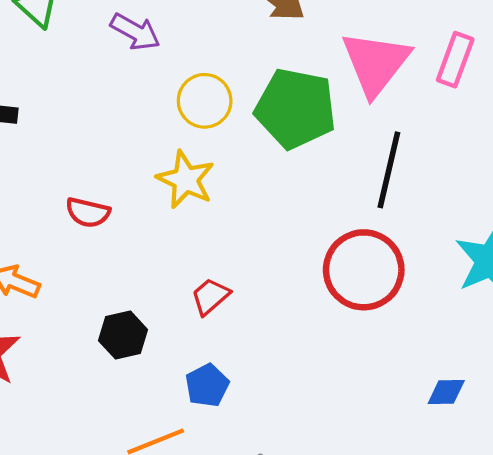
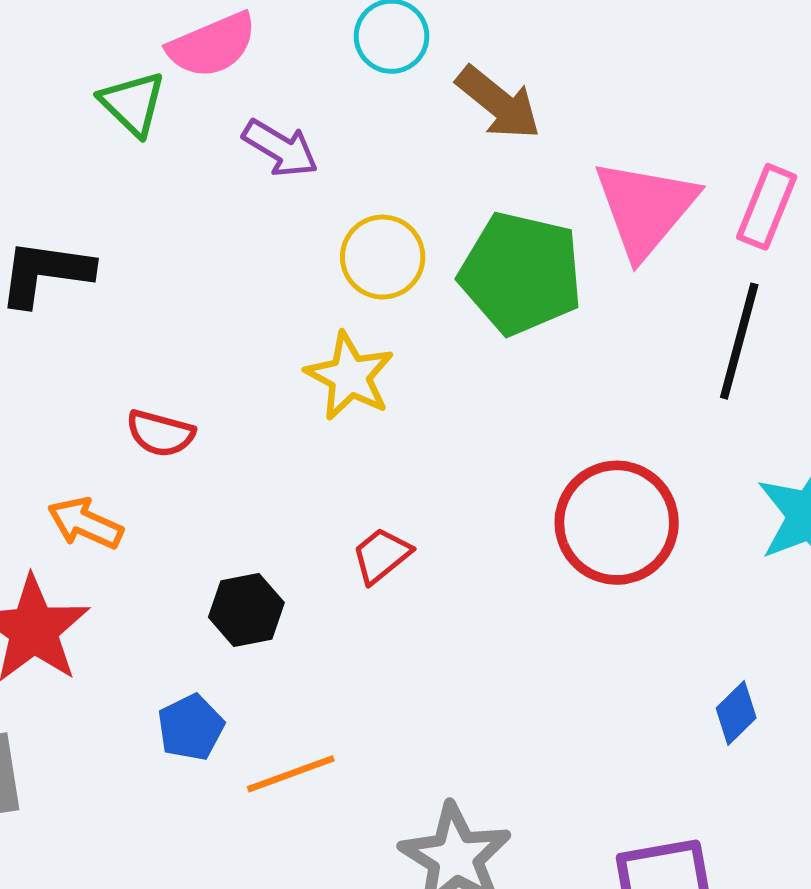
black line: (389, 170) -> (739, 341), moved
red semicircle: (88, 212) -> (160, 433), moved
blue pentagon: (207, 385) -> (191, 727), moved
blue diamond: (446, 392) -> (736, 713), turned -45

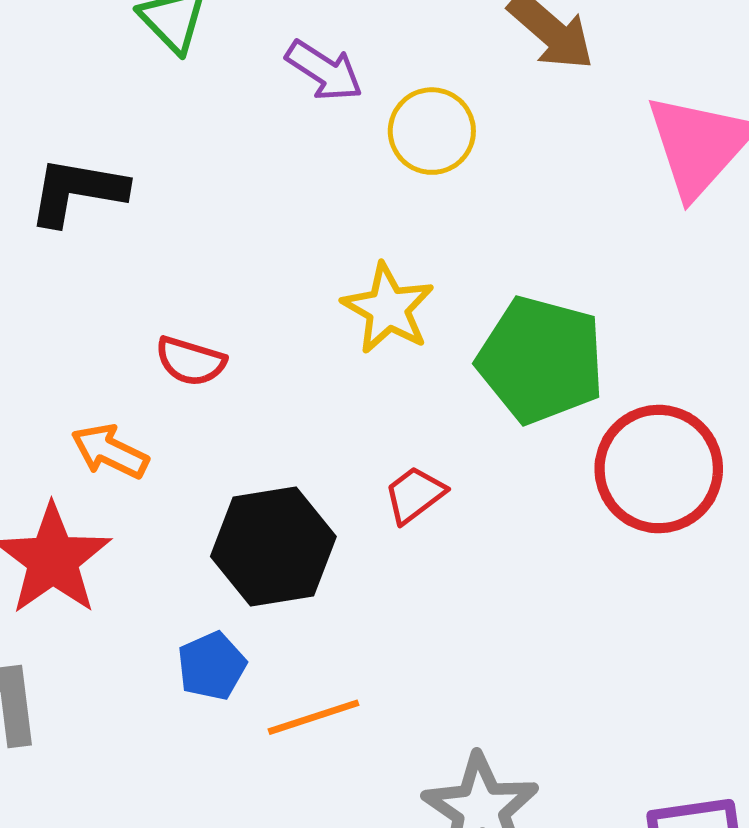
yellow circle: (383, 257) -> (432, 131), moved
green pentagon: (521, 273) -> (541, 360), moved
black hexagon: (246, 610) -> (273, 546), size x1.6

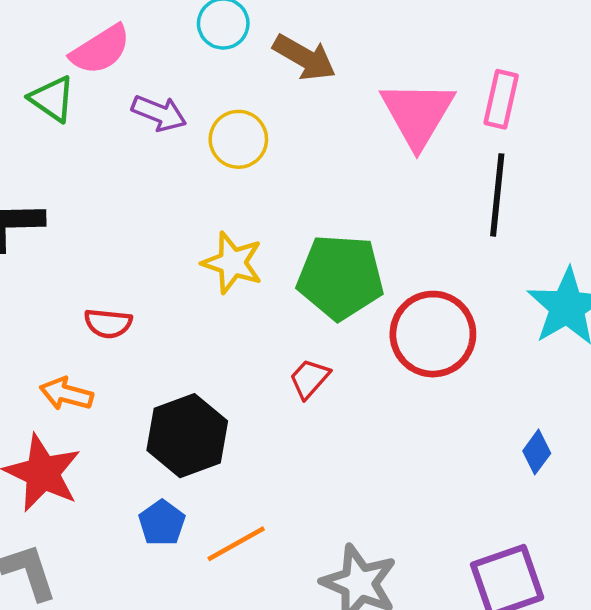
red trapezoid: (415, 495) -> (309, 379), moved

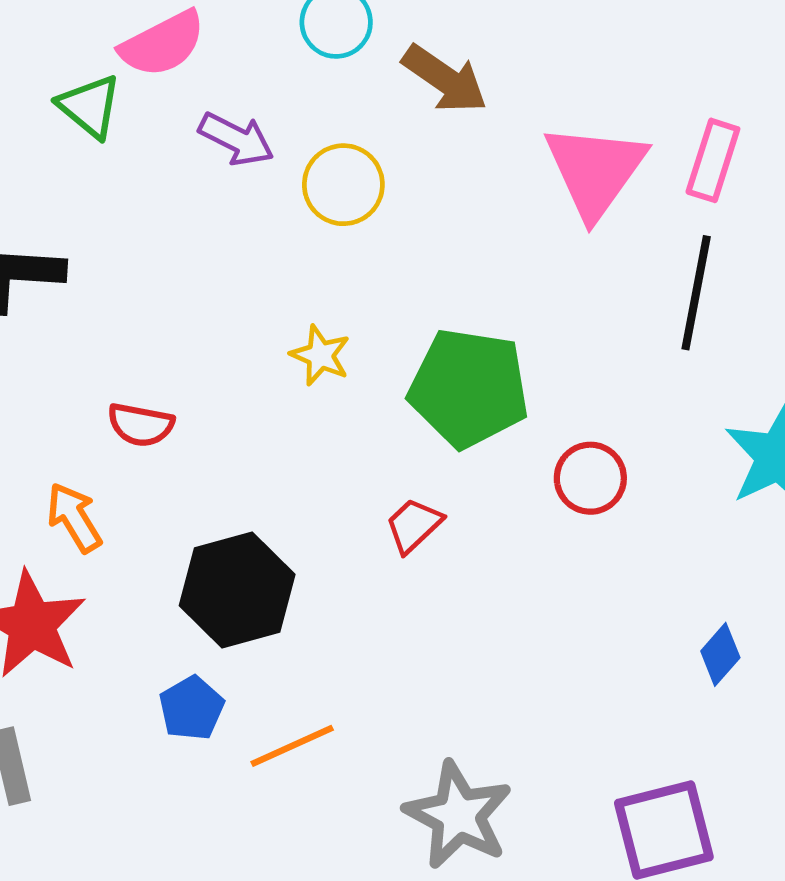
yellow star: (232, 263) -> (320, 355), size x0.7
red circle: (433, 334) -> (590, 478), size x0.6
orange arrow: (66, 394) -> (74, 518), turned 39

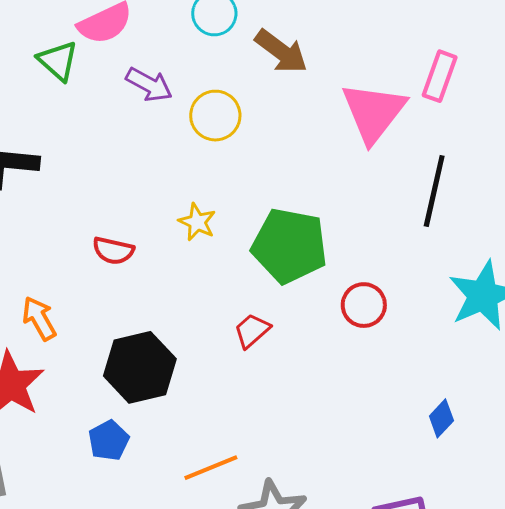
pink rectangle: (713, 160) -> (440, 76), moved
red semicircle: (141, 425) -> (113, 251), moved
orange line: (292, 746) -> (211, 468), moved

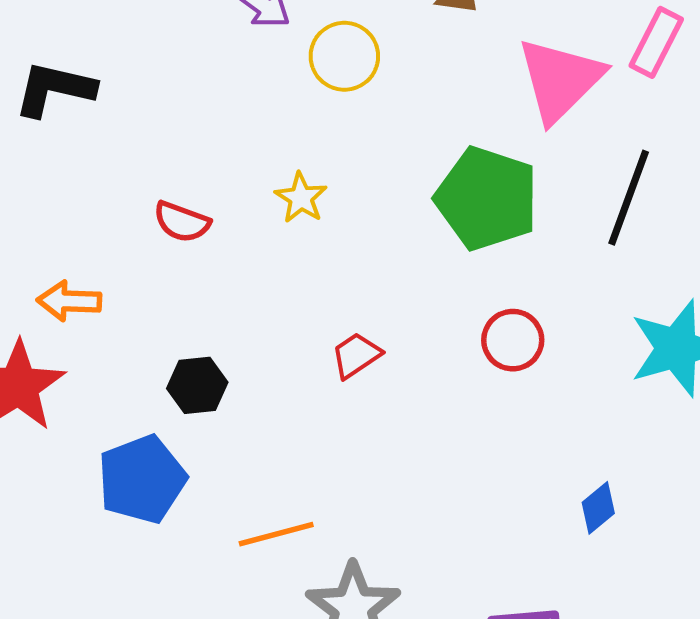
green pentagon: (289, 246) -> (487, 198), moved
orange arrow: (39, 318) -> (69, 301), turned -66
black hexagon: (140, 367) -> (197, 385), size x0.6
blue pentagon: (109, 441) -> (142, 479), size x1.6

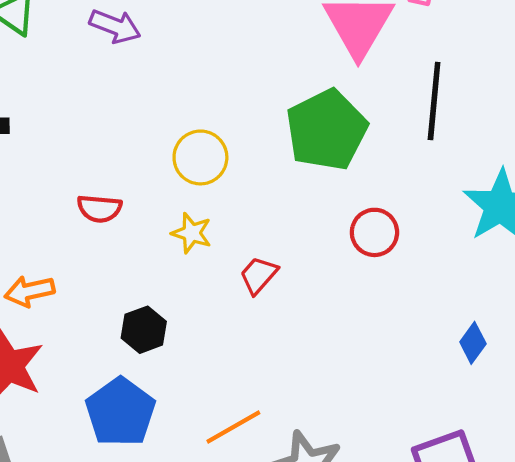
yellow circle: (344, 56) -> (200, 157), moved
yellow star: (301, 198) -> (192, 233), moved
green pentagon: (487, 198) -> (327, 130), turned -30

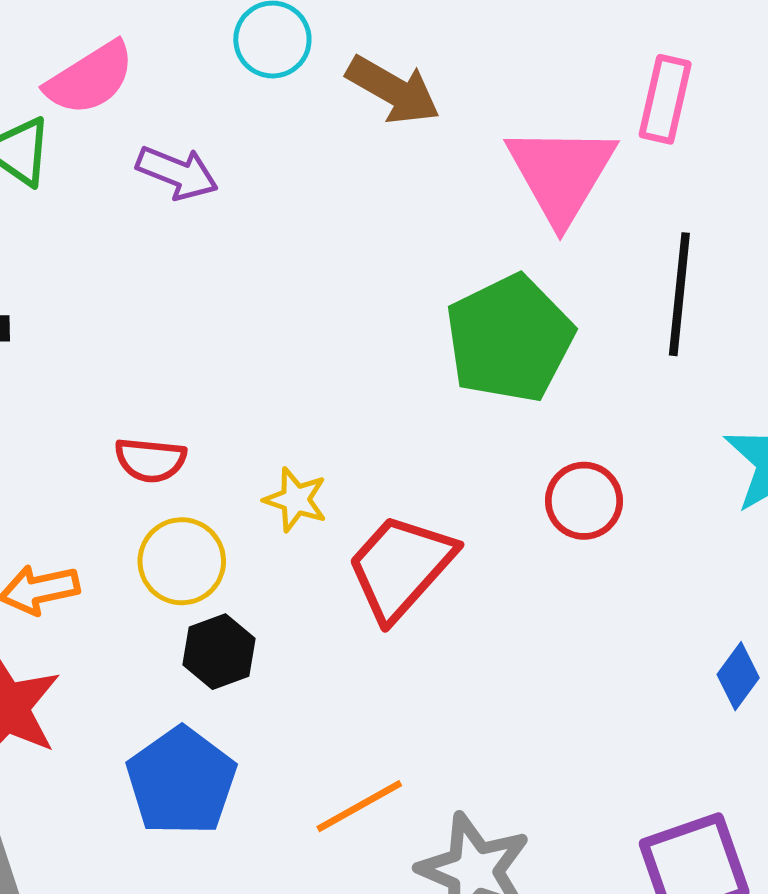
yellow circle: (200, 157) -> (182, 561), moved
red trapezoid: (259, 275) -> (401, 567), size x1.8

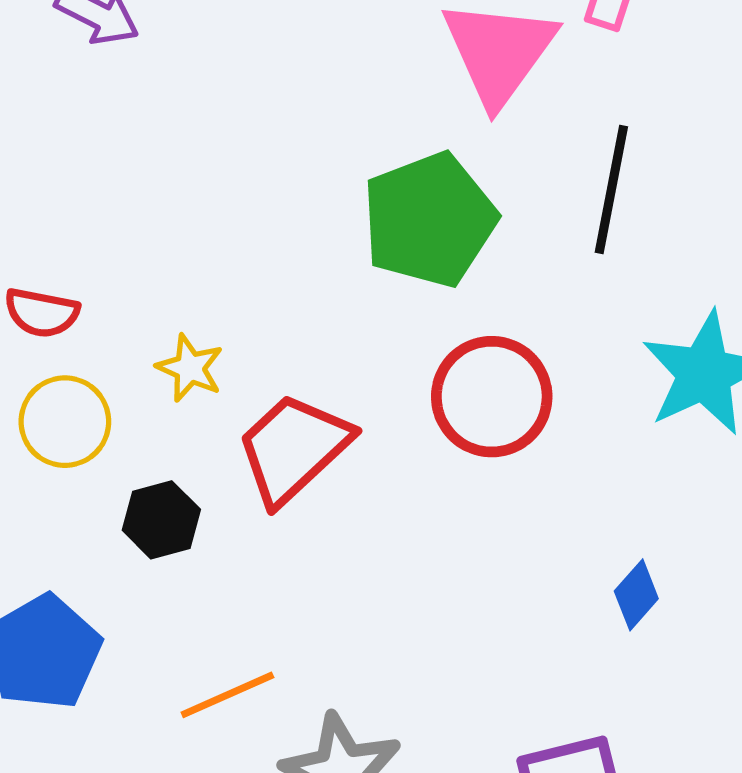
red circle: (584, 501) -> (492, 397), size x1.5
black hexagon: (219, 652) -> (161, 520), moved

